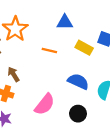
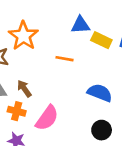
yellow rectangle: (84, 48) -> (101, 40), moved
pink semicircle: (45, 104) -> (47, 118), moved

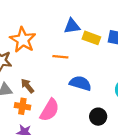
blue semicircle: (100, 93) -> (80, 83), moved

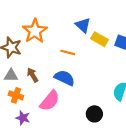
blue triangle: (72, 26) -> (83, 25), turned 42
blue semicircle: (80, 83) -> (64, 78), moved
orange cross: (22, 106) -> (16, 95), moved

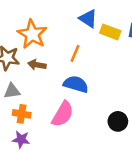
orange line: (68, 52) -> (75, 53), turned -72
brown arrow: (33, 75) -> (37, 65), moved, turned -40
purple star: (23, 118) -> (21, 139), moved

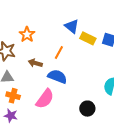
orange star: (32, 34) -> (27, 34), size x0.7
brown arrow: (37, 65) -> (35, 63), moved

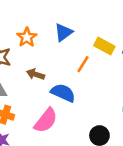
blue triangle: (72, 26) -> (63, 32), moved, turned 42
orange line: (59, 53) -> (83, 64), moved

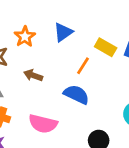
blue semicircle: (63, 93) -> (76, 94), moved
pink semicircle: (46, 120) -> (43, 124), turned 64

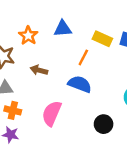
blue triangle: (63, 32) -> (63, 29), turned 36
pink semicircle: (43, 124) -> (52, 113), turned 105

